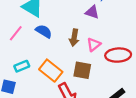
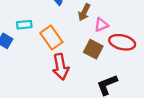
brown square: (82, 70) -> (93, 49), moved

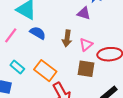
cyan rectangle: (24, 25) -> (17, 67), turned 64

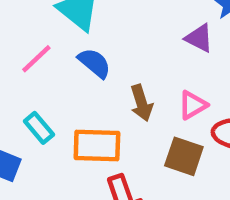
brown arrow: (67, 38) -> (141, 103), moved, turned -35
orange rectangle: (45, 71) -> (97, 145), turned -45

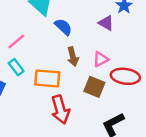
pink line: (36, 59) -> (16, 42), moved
blue semicircle: (94, 63) -> (63, 27), moved

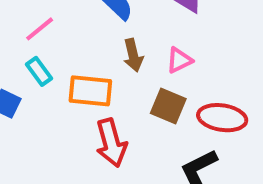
red ellipse: (125, 76) -> (222, 118), moved

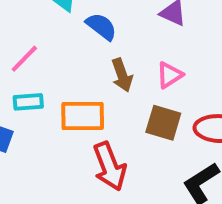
cyan rectangle: (39, 71) -> (28, 102), turned -52

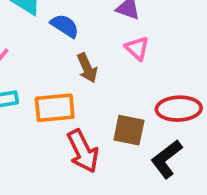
pink triangle: (170, 75) -> (137, 48), moved, turned -40
brown square: (163, 123) -> (129, 130), moved

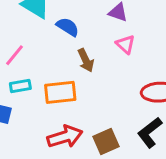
brown square: (129, 130) -> (106, 141), moved, turned -35
red arrow: (83, 151) -> (65, 137), moved, turned -80

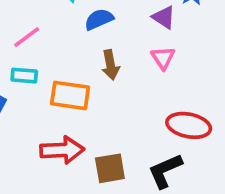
blue semicircle: (68, 27) -> (99, 19), turned -70

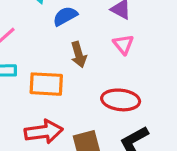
red ellipse: (189, 125) -> (121, 100), moved

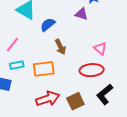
pink triangle: (123, 44) -> (100, 48), moved

